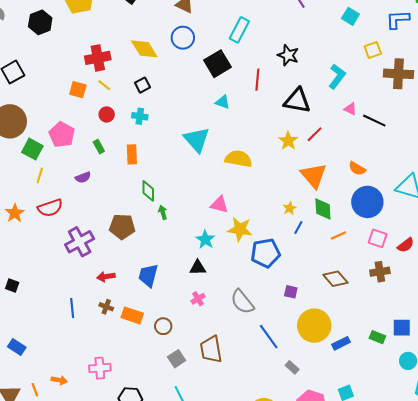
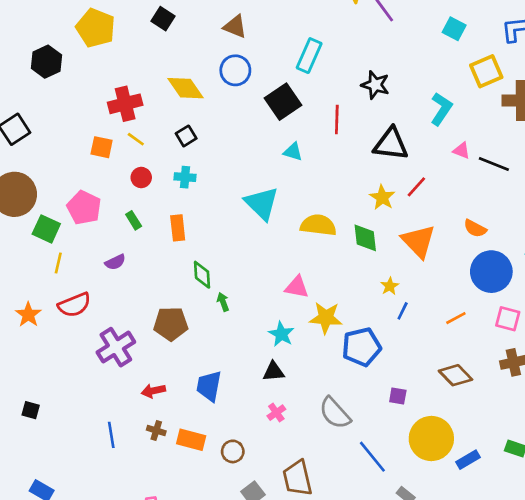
yellow square: (373, 50) -> (486, 71), size x1.4
green diamond: (323, 209) -> (365, 238), moved

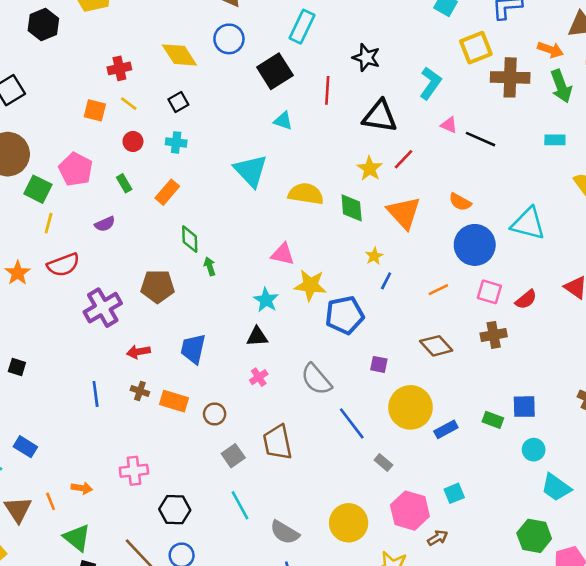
red cross: (125, 104) -> (119, 68), size x0.7
orange rectangle: (178, 228) -> (167, 192), turned 45

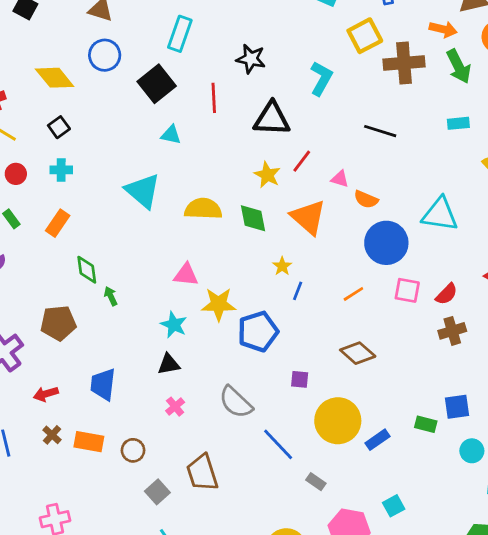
pink triangle: (449, 125) -> (340, 179), moved
brown cross: (494, 335) -> (452, 331), moved
brown cross: (140, 391) -> (52, 435), turned 30

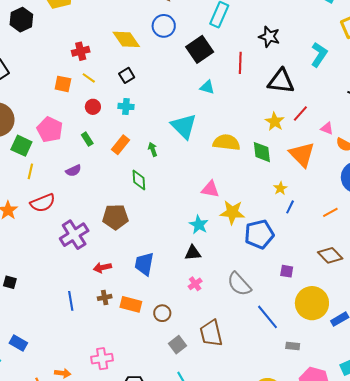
green arrow: (111, 296) -> (153, 149), moved
brown cross: (52, 435) -> (105, 297), turned 32
gray rectangle: (316, 482) -> (293, 346), turned -32

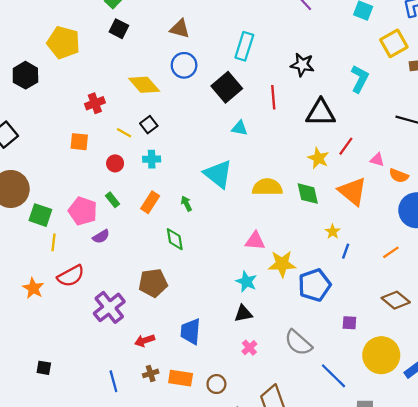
yellow line: (89, 78) -> (124, 133), moved
pink pentagon: (50, 130) -> (83, 211), moved

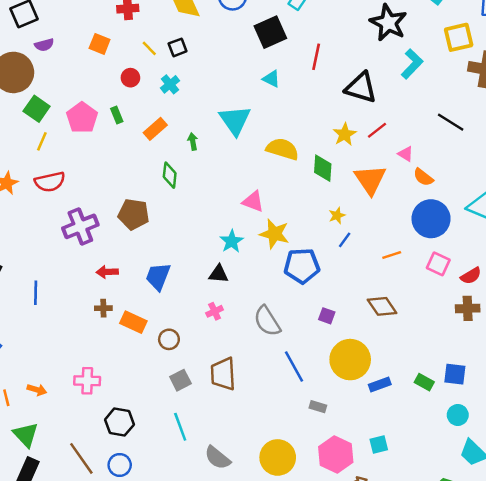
black star: (302, 65) -> (388, 23), moved, size x1.4
cyan cross: (152, 159) -> (170, 84), turned 36
purple semicircle: (101, 236) -> (44, 45), moved
blue line: (113, 381) -> (36, 293), moved

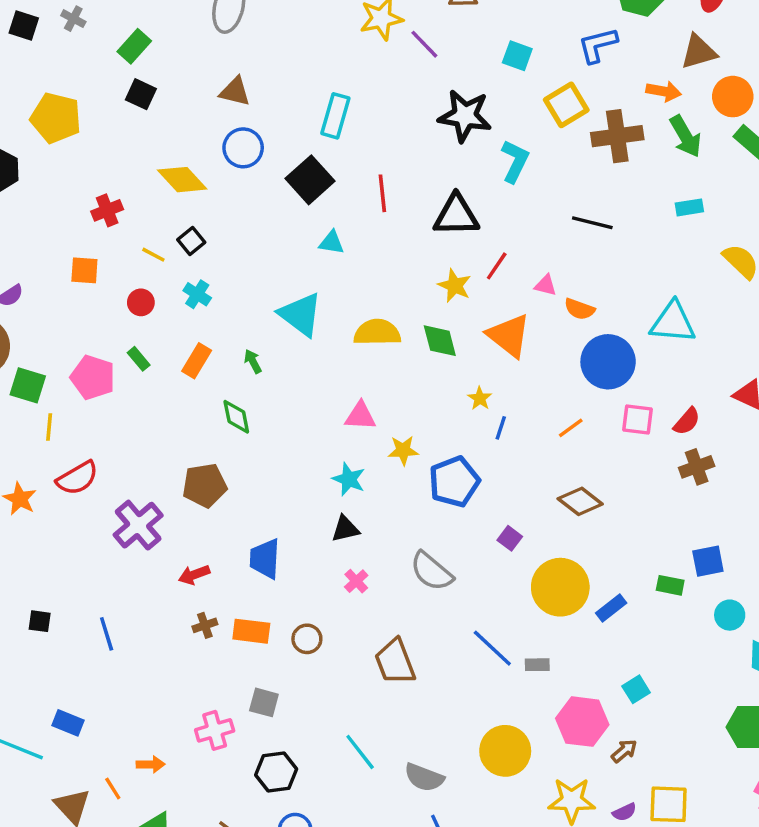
yellow star: (274, 234) -> (403, 450), size x0.7
purple square: (327, 316) -> (510, 538), turned 35
blue line: (294, 367) -> (492, 648), moved
gray square: (180, 380) -> (264, 702), moved, turned -30

